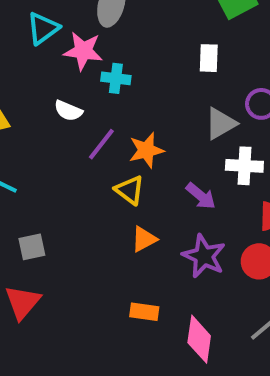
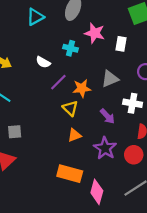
pink star: (83, 51) -> (95, 33), moved
gray triangle: (221, 124) -> (110, 79), moved
orange rectangle: (144, 312) -> (70, 174), size x1.6

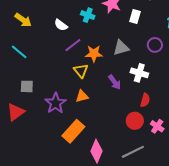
purple star: (105, 148) -> (56, 103), moved
orange rectangle: (70, 174) -> (73, 131), turned -70

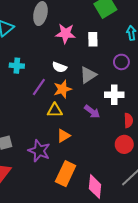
cyan cross: (88, 15) -> (17, 66), moved
white semicircle: (61, 25) -> (60, 67), moved
yellow triangle: (81, 71) -> (55, 110), turned -35

